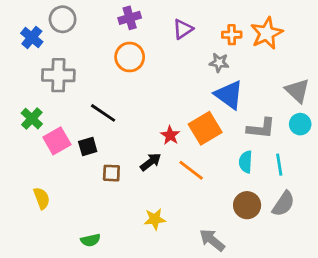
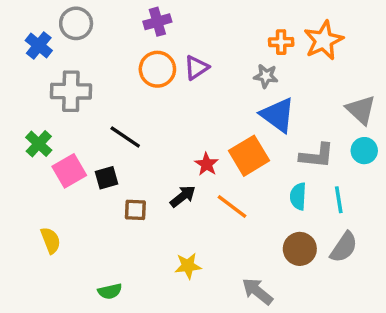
purple triangle: (183, 29) -> (196, 67), moved

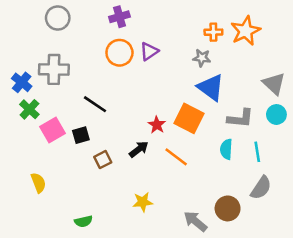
blue cross: (39, 45) -> (22, 82), moved
orange square: (249, 156) -> (189, 118), turned -32
brown square: (135, 210) -> (103, 160), turned -30
brown circle: (300, 249) -> (228, 208), moved

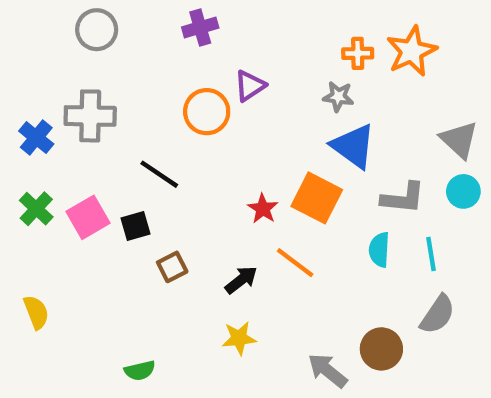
orange circle: (119, 53) -> (207, 112), moved
green cross: (29, 109) -> (36, 209), moved
black arrow: (139, 149) -> (241, 280), moved
yellow semicircle: (38, 183) -> (36, 312), moved

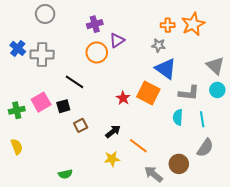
purple cross: (200, 27) -> (95, 24), moved
blue cross: (36, 138) -> (18, 48), moved
green cross: (36, 209) -> (17, 110), moved, turned 35
orange line: (295, 263) -> (138, 146), moved

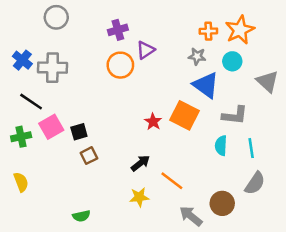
black line: (74, 82) -> (31, 102), moved
cyan circle: (217, 90) -> (232, 61), moved
brown square: (81, 125) -> (89, 156), moved

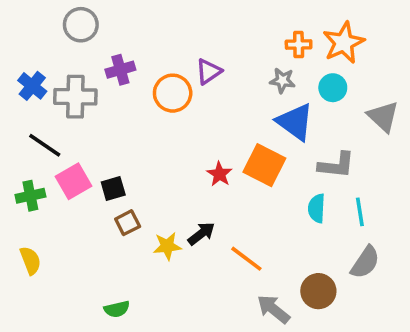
purple cross: (118, 30) -> (120, 70), moved
yellow star: (139, 197) -> (167, 246), moved

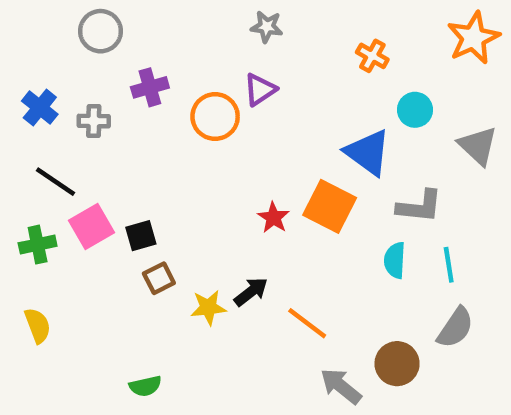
orange star: (344, 43) -> (473, 38), moved
orange cross: (299, 44) -> (372, 56), turned 30
gray star: (282, 80) -> (267, 27), moved
gray cross: (75, 97) -> (94, 121), size x0.6

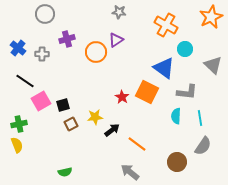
orange cross: (372, 56) -> (166, 25), size x1.6
green cross: (38, 245) -> (19, 124), moved
yellow star: (208, 307) -> (95, 117), moved
gray arrow: (341, 386) -> (130, 172), moved

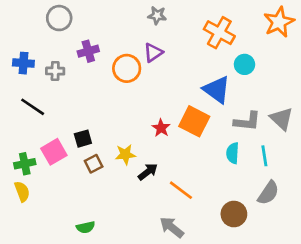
blue cross: (18, 48) -> (23, 63), turned -35
gray triangle: (213, 65) -> (282, 119), moved
pink square: (41, 101) -> (54, 152), moved

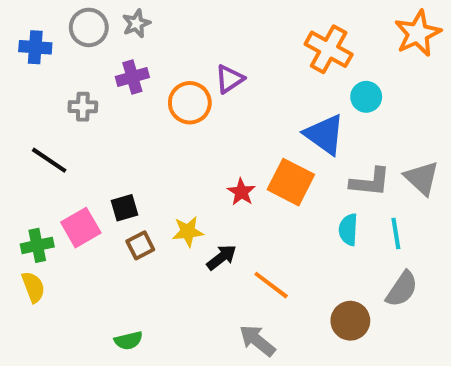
gray star: (157, 15) -> (136, 23), moved, turned -30
blue cross: (23, 63) -> (35, 47), moved

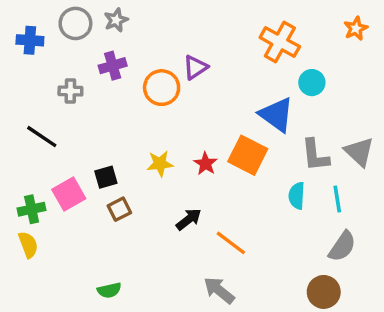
orange star: (418, 33) -> (356, 29), size x0.6
gray L-shape: (370, 182) -> (315, 155), turned 78
yellow star: (188, 232) -> (160, 164), moved
brown circle: (350, 321) -> (324, 292), moved

